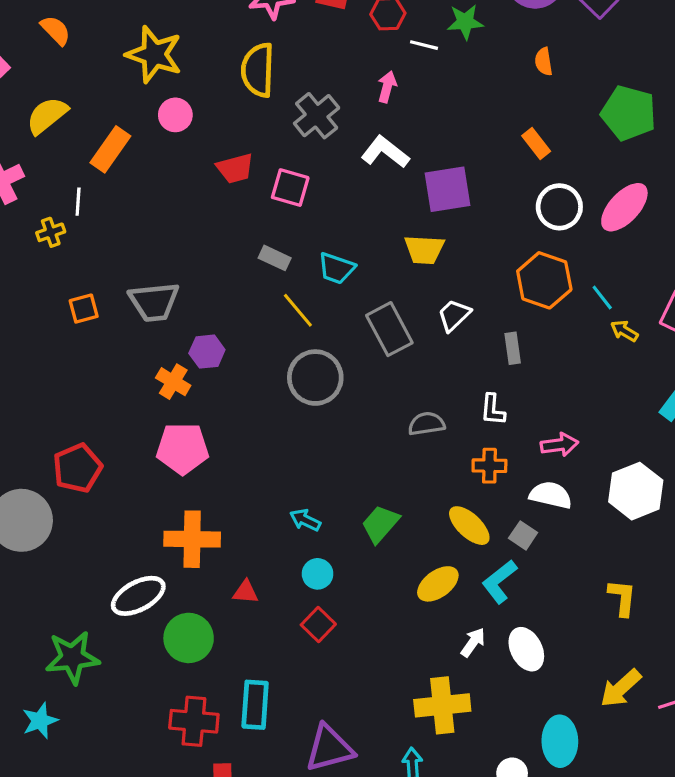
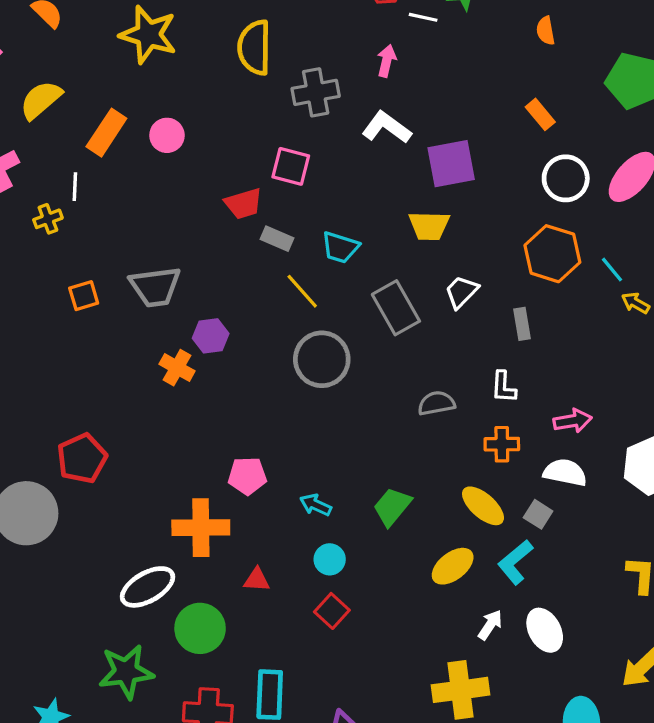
pink circle: (175, 115) -> (167, 135), moved
gray cross: (317, 116) -> (316, 92), turned 30
red trapezoid: (235, 168) -> (243, 204), moved
pink pentagon: (183, 449) -> (247, 476), moved, size x0.7
green star: (72, 657) -> (126, 672), moved

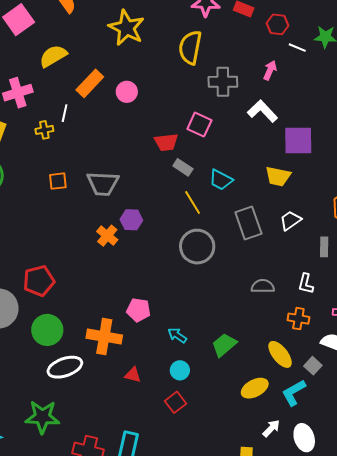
green circle: (200, 628) -> (47, 330), moved

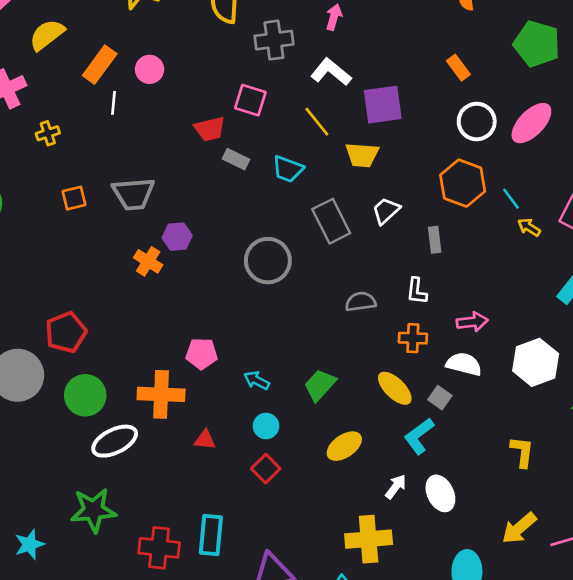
white line: (65, 113) -> (113, 103), moved
yellow line: (193, 202) -> (317, 122), moved
yellow ellipse: (255, 388) -> (344, 446), moved

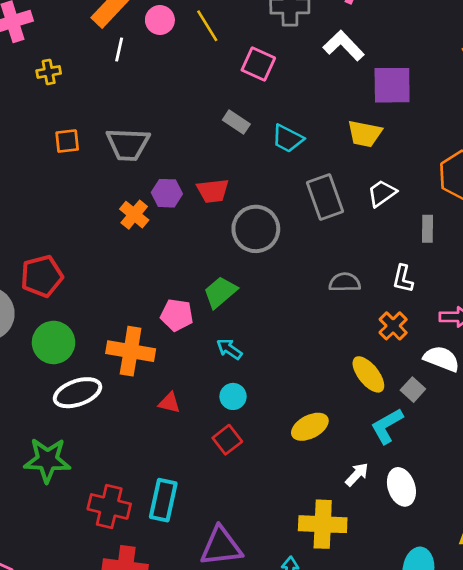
yellow line: (317, 122) -> (207, 26), moved
red trapezoid: (210, 129) -> (213, 191), moved
orange cross: (413, 338) -> (393, 326), turned 36
green trapezoid: (320, 385) -> (220, 292), moved

